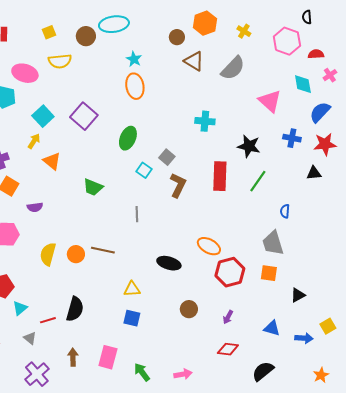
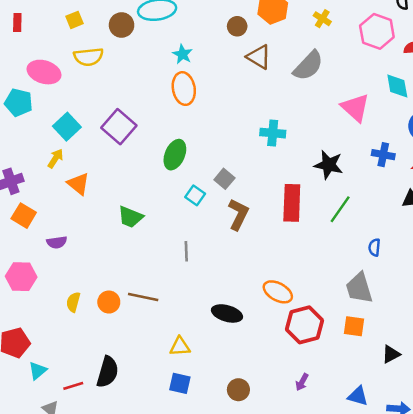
yellow semicircle: (48, 254) -> (73, 302), size x0.7
brown circle: (189, 309) -> (238, 390), moved

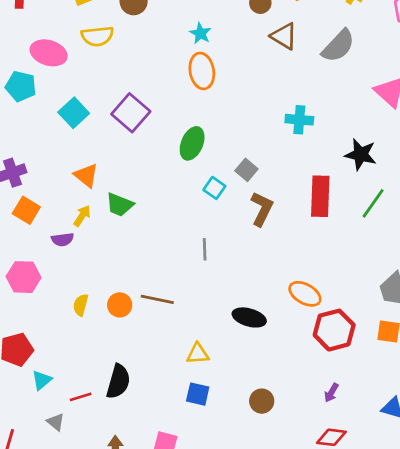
yellow arrow: (55, 158) -> (82, 216), moved
green trapezoid: (130, 217) -> (120, 205), moved

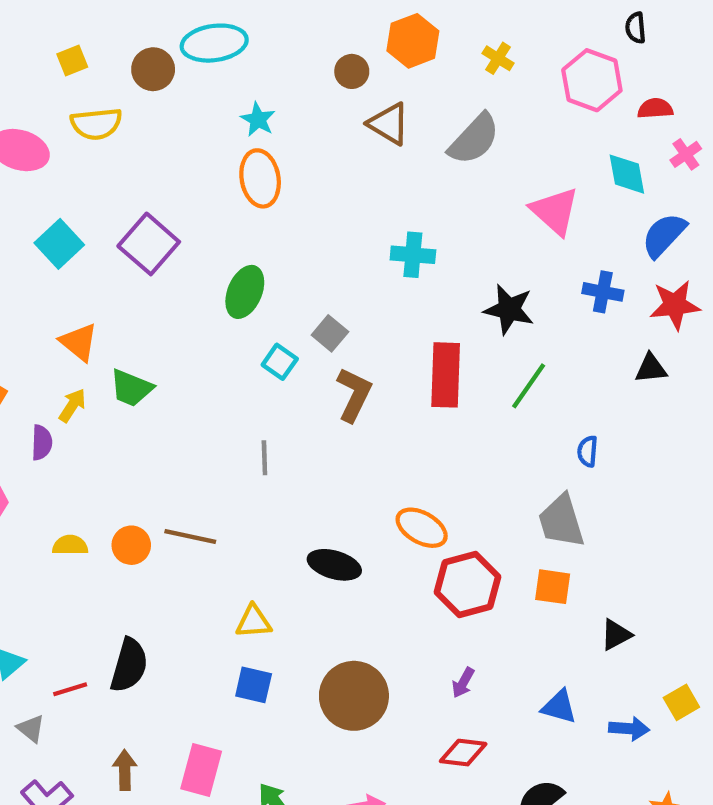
purple semicircle: (63, 239) -> (42, 443), turned -80
yellow semicircle: (81, 305) -> (70, 545), turned 75
brown circle: (262, 401) -> (354, 696), size x1.8

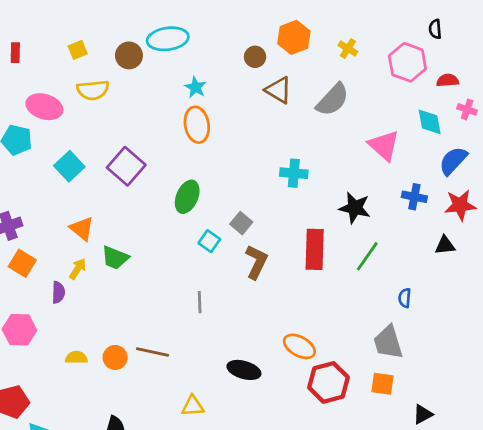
pink cross: (686, 154) -> (467, 109), turned -36

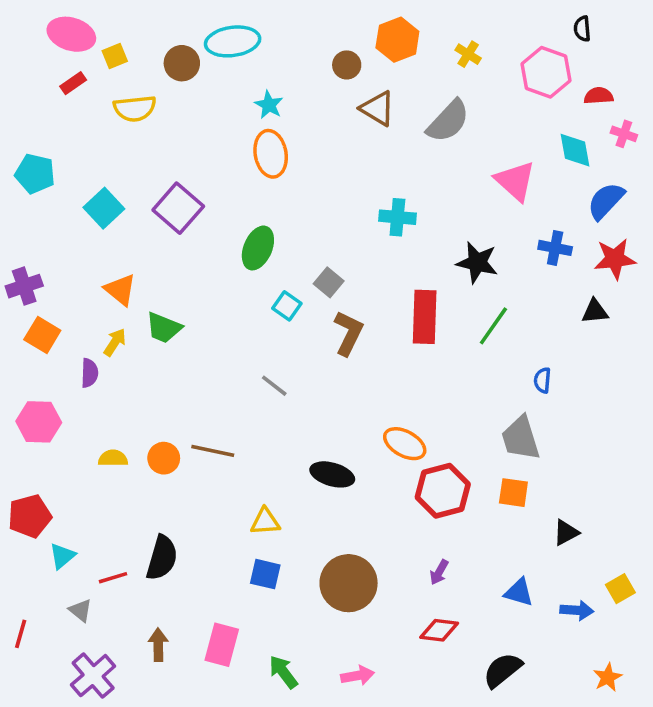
red rectangle: (15, 53) -> (73, 83), moved, turned 54
pink ellipse: (44, 107) -> (71, 34), moved
gray line: (200, 302) -> (274, 386), turned -50

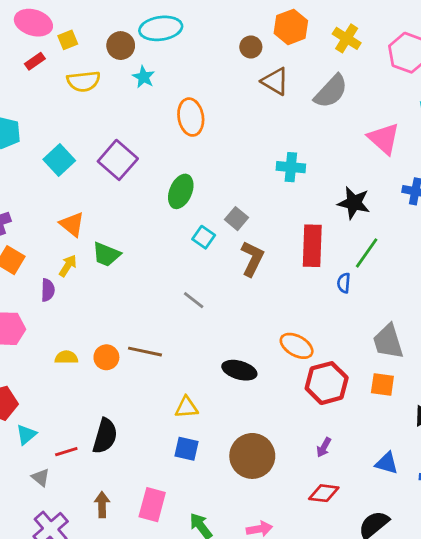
yellow cross: (468, 54) -> (347, 38), size x1.4
cyan star: (269, 105) -> (144, 77), moved
blue semicircle: (542, 380) -> (344, 283), moved

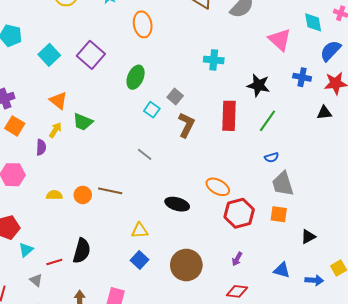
blue semicircle: (344, 283) -> (272, 157), moved, turned -112
blue square: (186, 449) -> (140, 260), turned 30

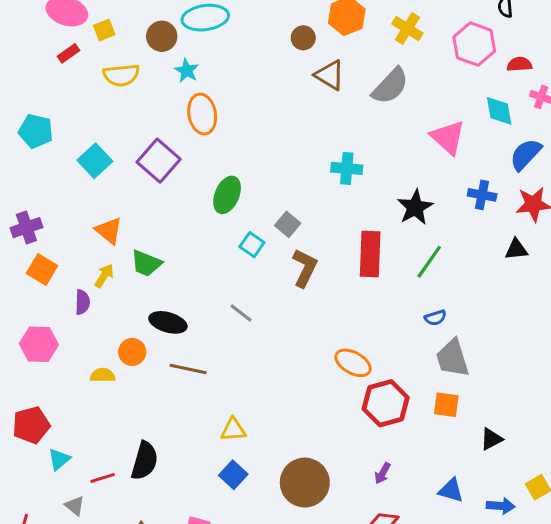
orange ellipse: (143, 24) -> (202, 114), moved
black star: (258, 85) -> (415, 207), turned 30
orange circle: (83, 195) -> (132, 352), moved
black ellipse: (177, 204) -> (168, 322), moved

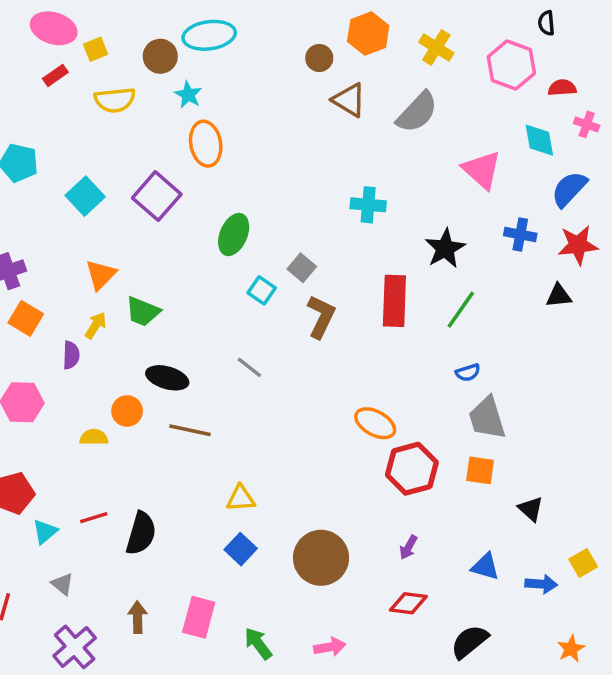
orange triangle: (109, 231) -> (101, 275), turned 36
black triangle: (491, 439) -> (531, 509), turned -50
red line: (103, 478) -> (94, 518), moved

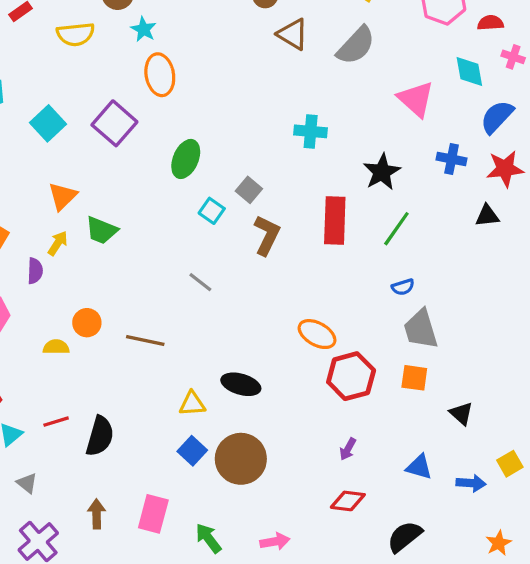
black ellipse: (167, 378) -> (241, 384), moved
brown circle: (321, 558) -> (241, 459), moved

